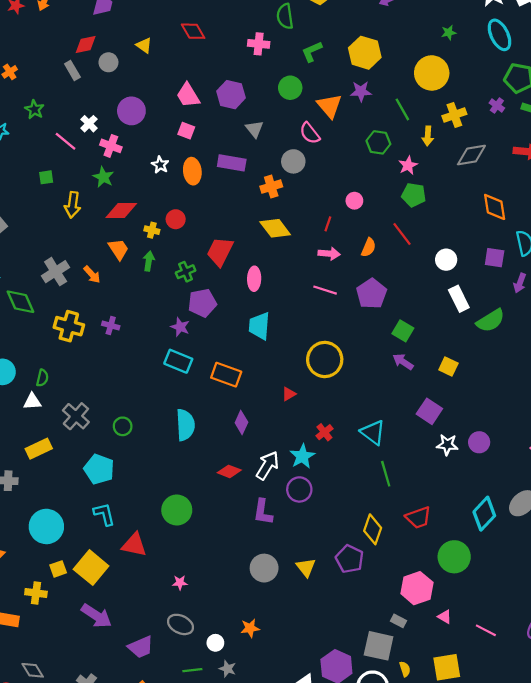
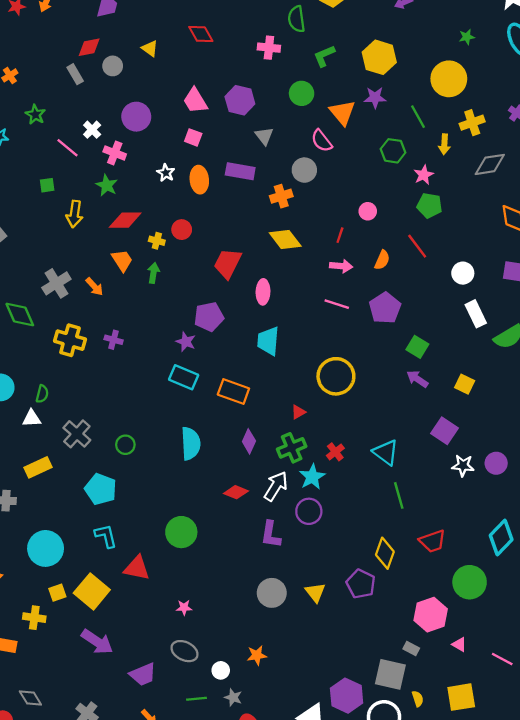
green cross: (186, 272) -> (292, 448), moved, size x1.4

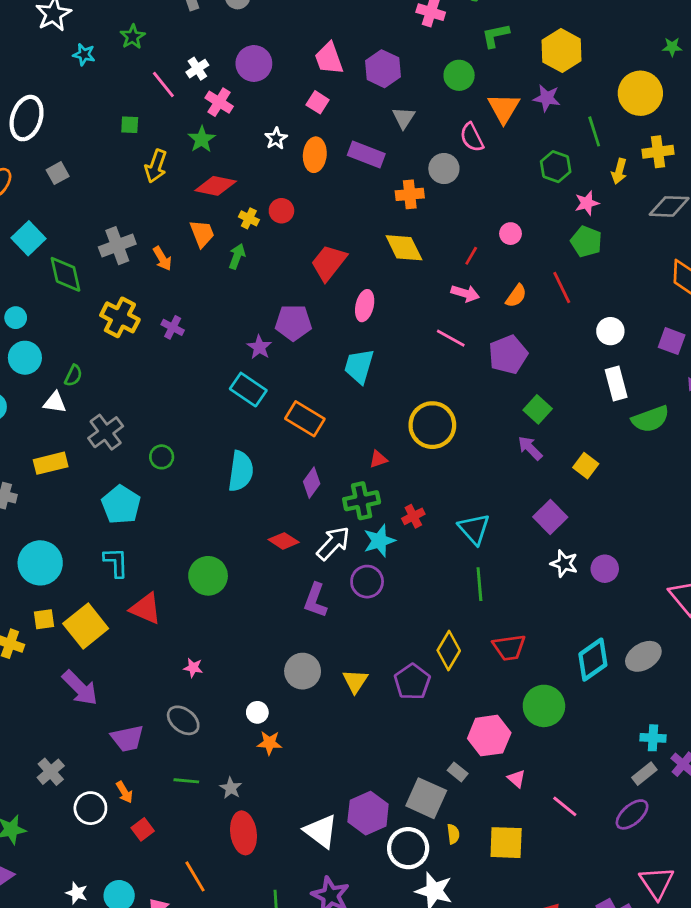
white circle: (221, 670) -> (257, 712), moved

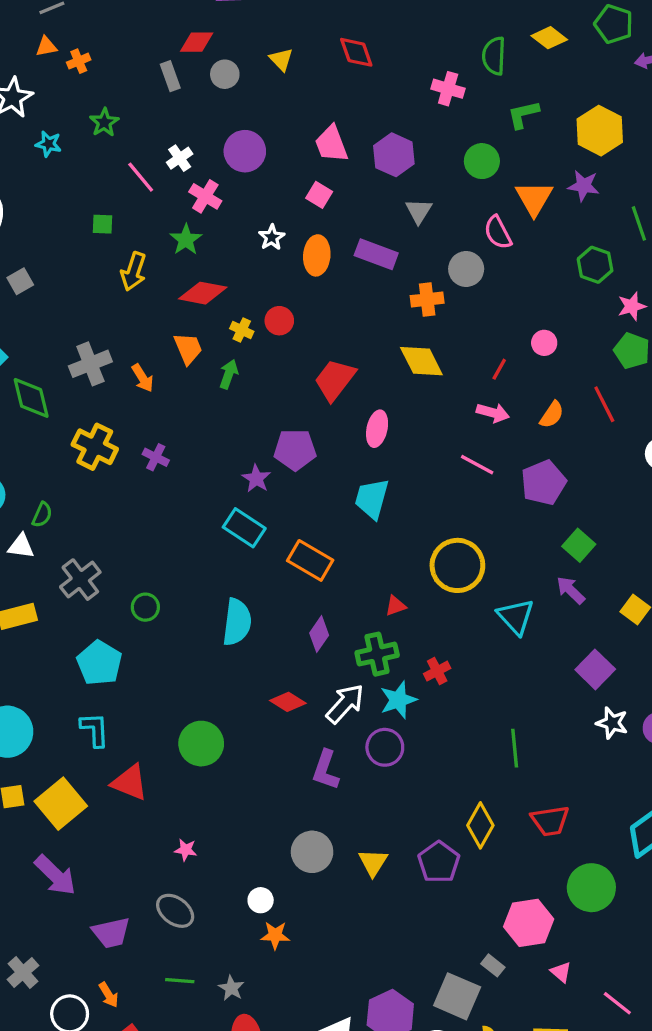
cyan triangle: (474, 529) -> (516, 617), moved

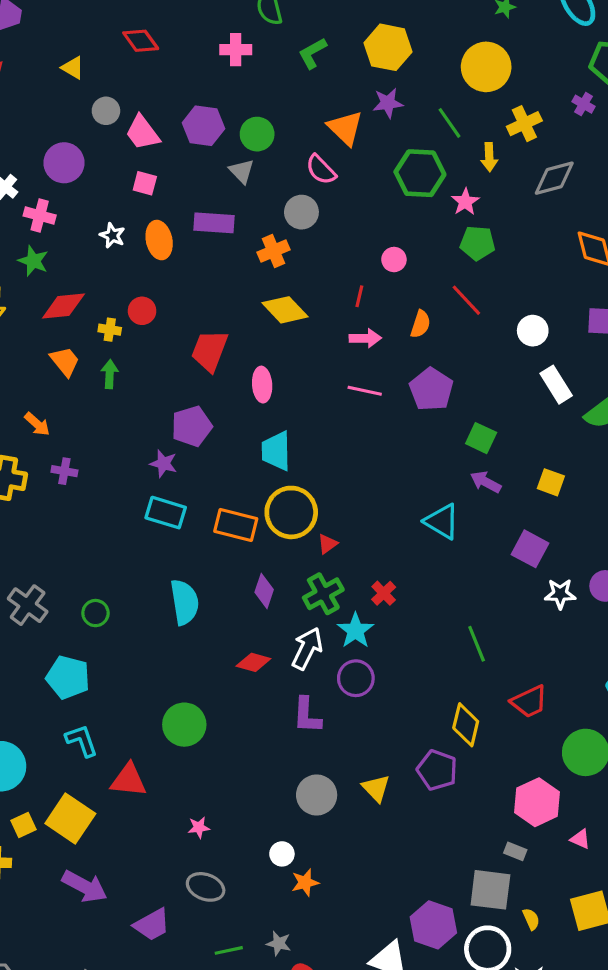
gray circle: (225, 74) -> (106, 111), moved
green circle: (482, 161) -> (257, 134), moved
green hexagon: (595, 265) -> (420, 173), size x1.4
orange arrow: (143, 378) -> (37, 424), moved
yellow circle: (457, 565) -> (291, 512), moved

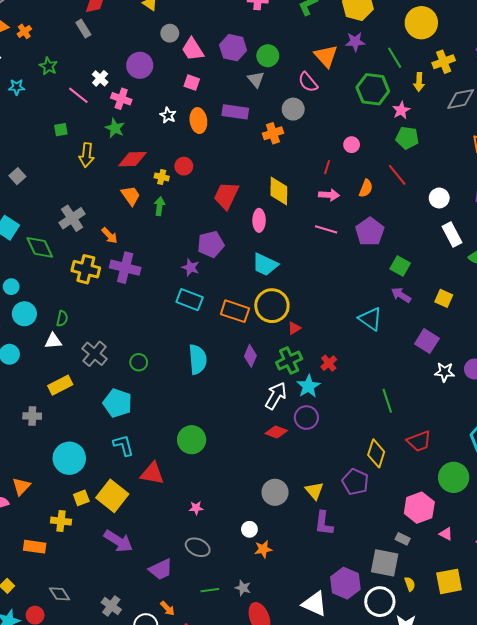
yellow diamond: (285, 310) -> (279, 191), moved, turned 40
cyan trapezoid: (276, 451) -> (265, 265), turned -68
purple cross: (64, 471) -> (125, 268), size x1.8
red diamond: (253, 662) -> (276, 432), moved
purple L-shape: (307, 715) -> (324, 523), moved

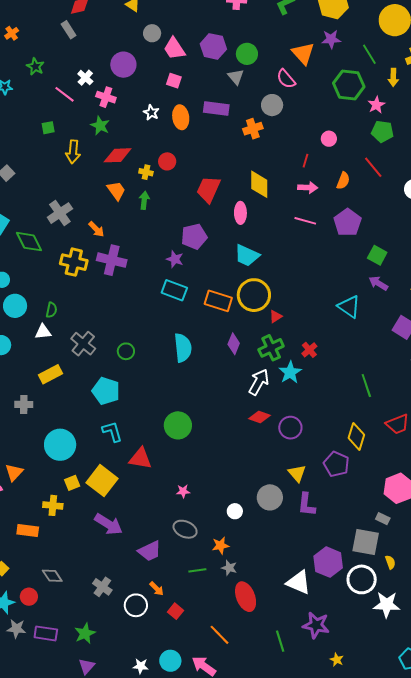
purple circle: (306, 418) -> (290, 428), moved
gray circle: (275, 492) -> (270, 497), moved
orange star: (263, 549) -> (220, 545), moved

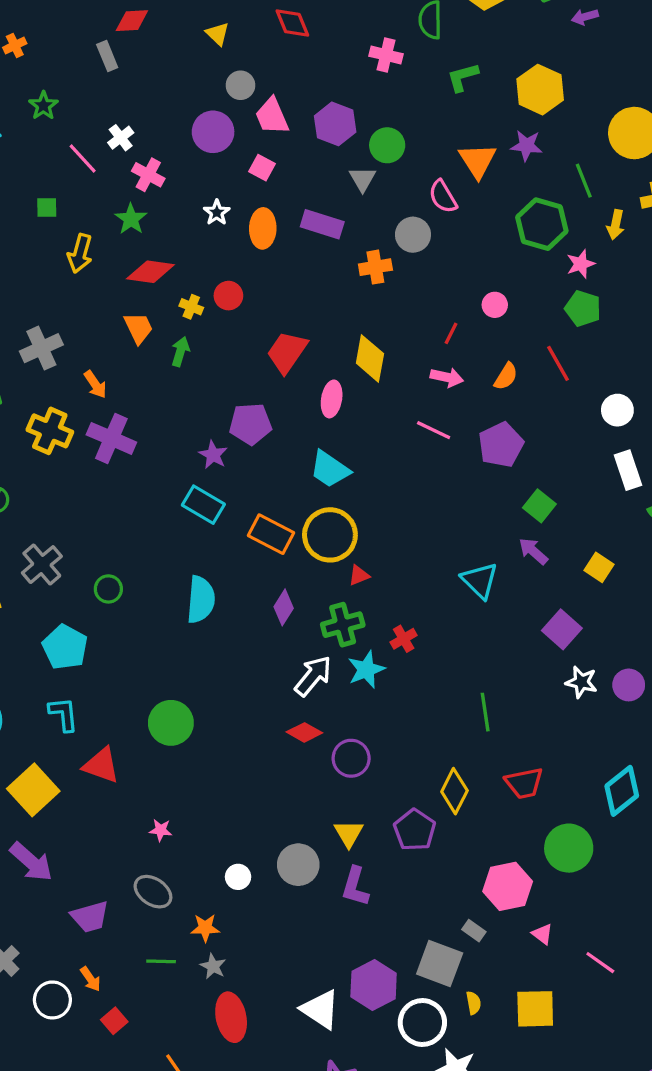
purple circle: (123, 65) -> (213, 132), moved

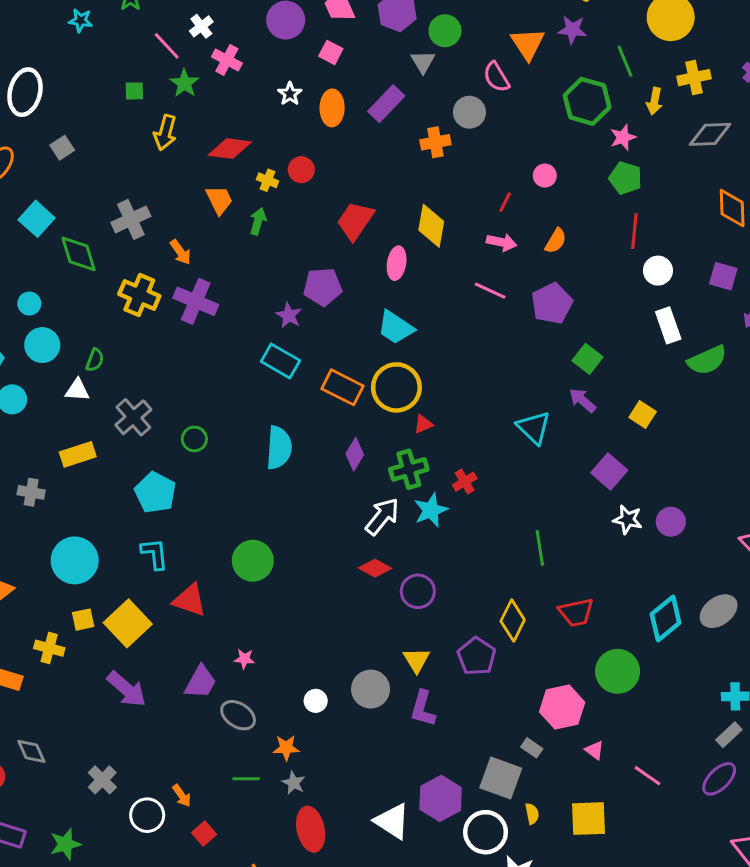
green star: (131, 219) -> (184, 83), moved
purple rectangle: (322, 224) -> (386, 104), turned -63
red line: (558, 363) -> (634, 231), moved, turned 36
purple trapezoid: (90, 917) -> (200, 682), moved, turned -45

